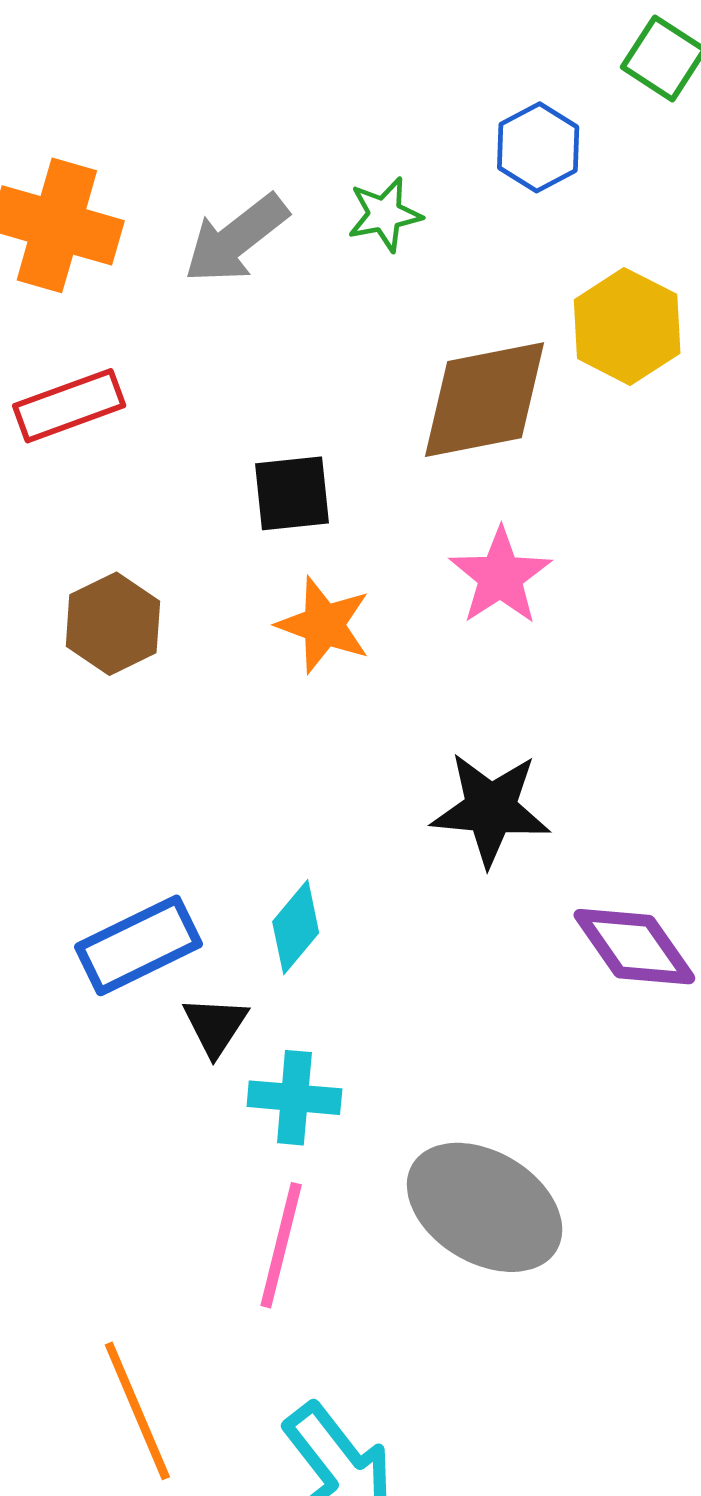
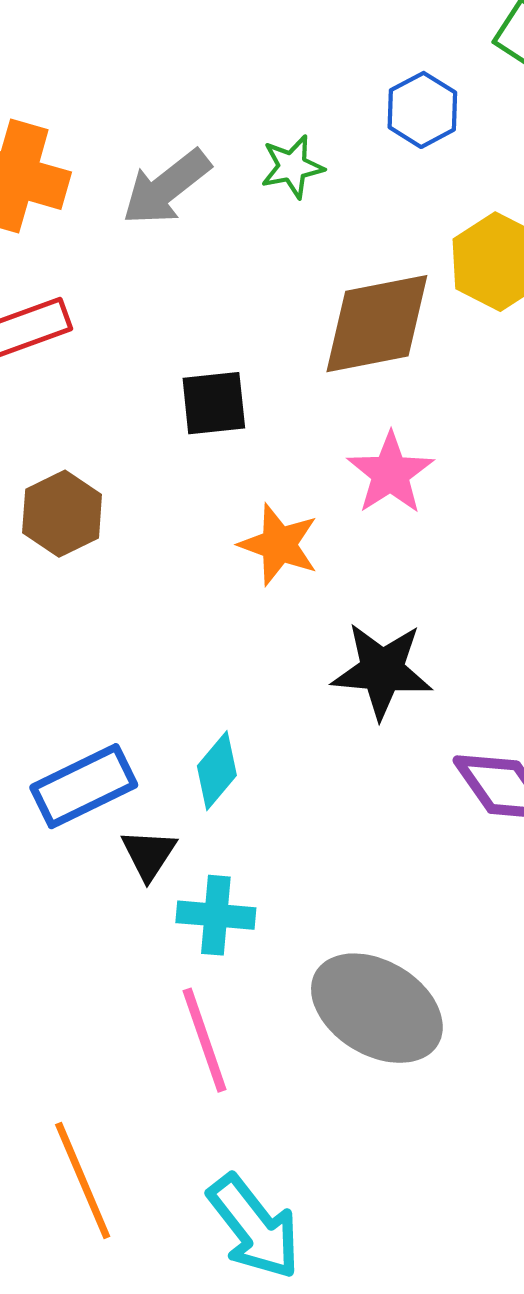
orange star: (324, 625) -> (279, 545), moved
pink line: (281, 1245) -> (205, 1040), turned -33

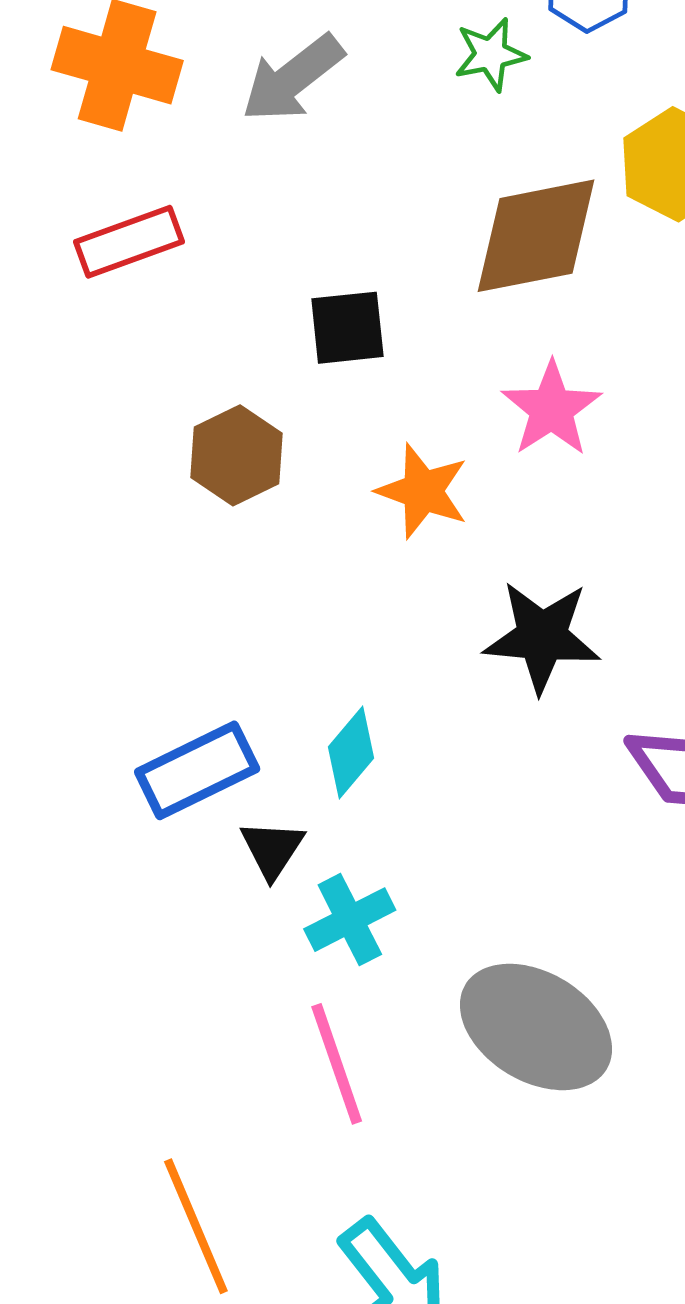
green star: (292, 167) -> (491, 54), moved
brown hexagon: (62, 514) -> (236, 455), moved
cyan cross: (216, 915) -> (350, 920), turned -32

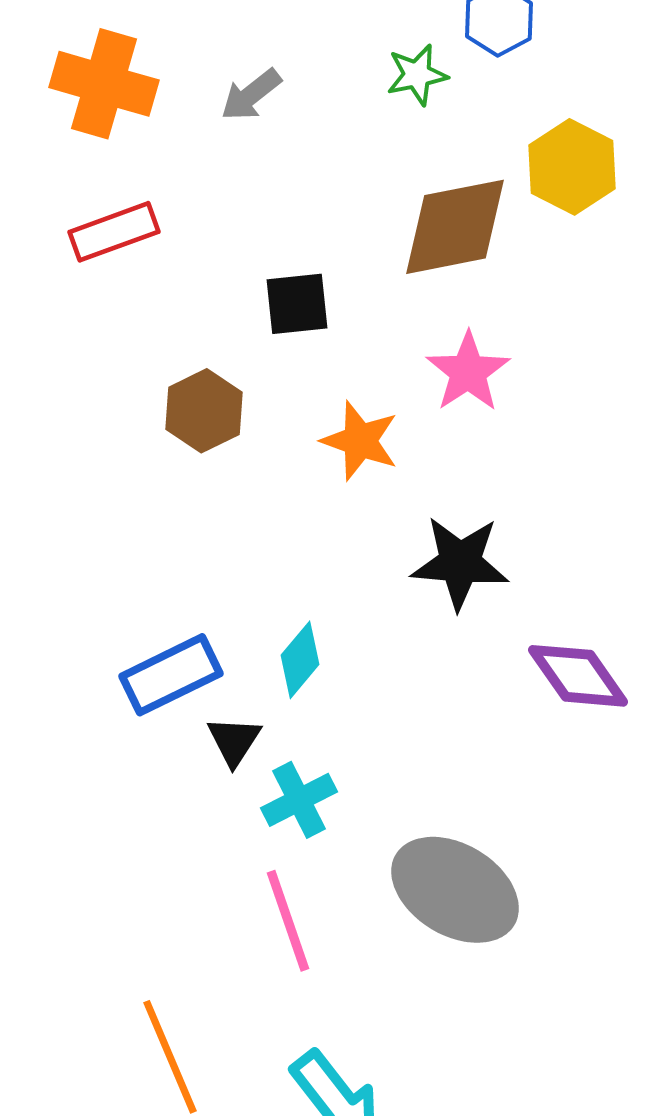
gray arrow: (293, 78) -> (251, 95), size x0.7

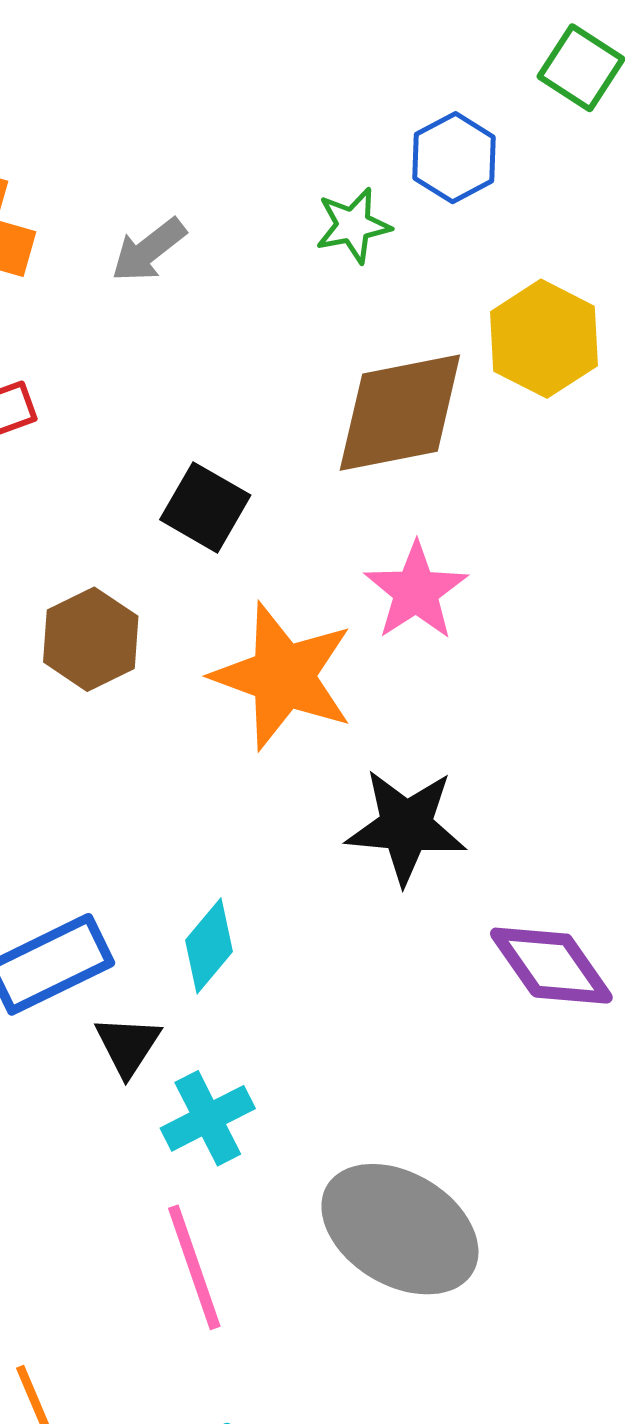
black square: (297, 304) -> (205, 507), turned 36
orange star: (360, 441) -> (283, 676), size x1.5

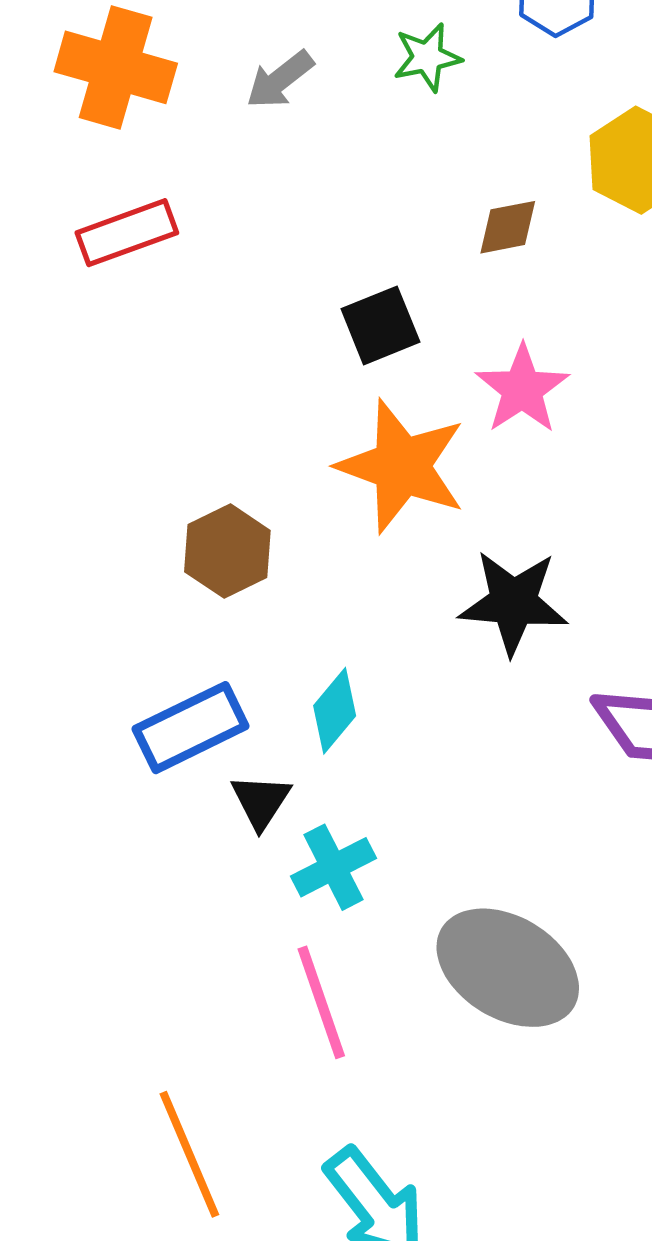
green star: (353, 225) -> (427, 57), moved
brown diamond: (400, 413) -> (508, 227), size x0.5
black square: (205, 507) -> (380, 325), moved, turned 38
brown hexagon: (91, 639) -> (227, 551), moved

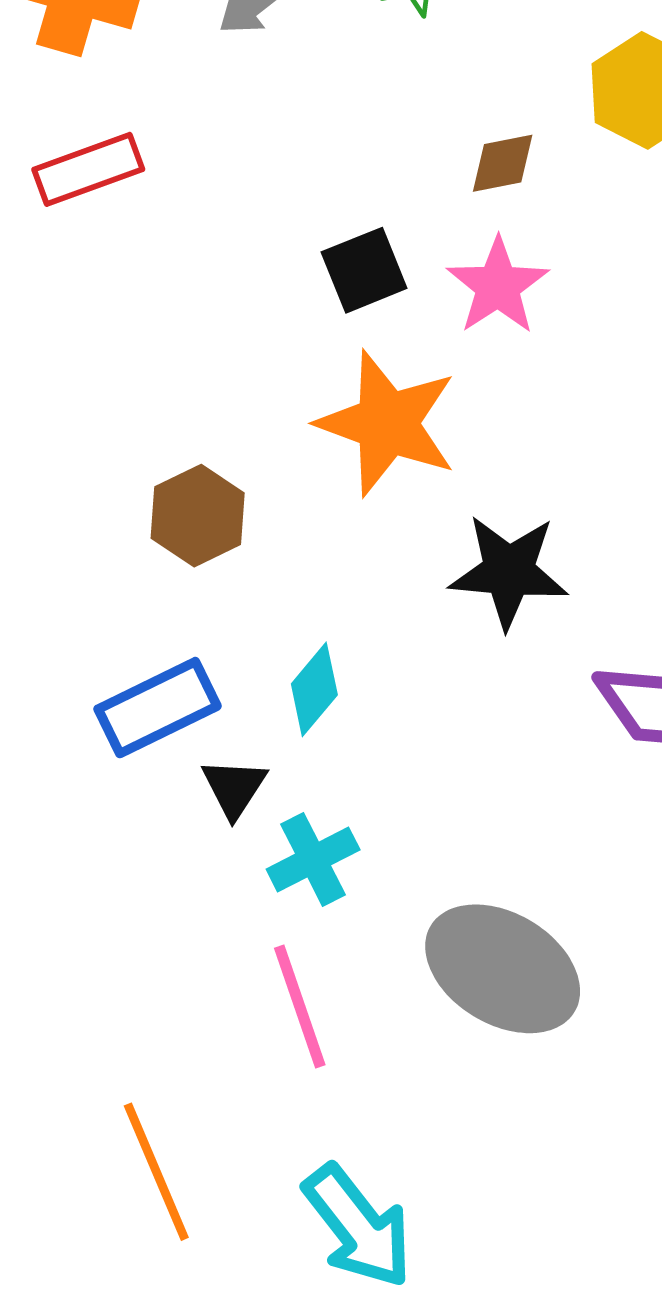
pink star: (522, 389) -> (498, 286), moved

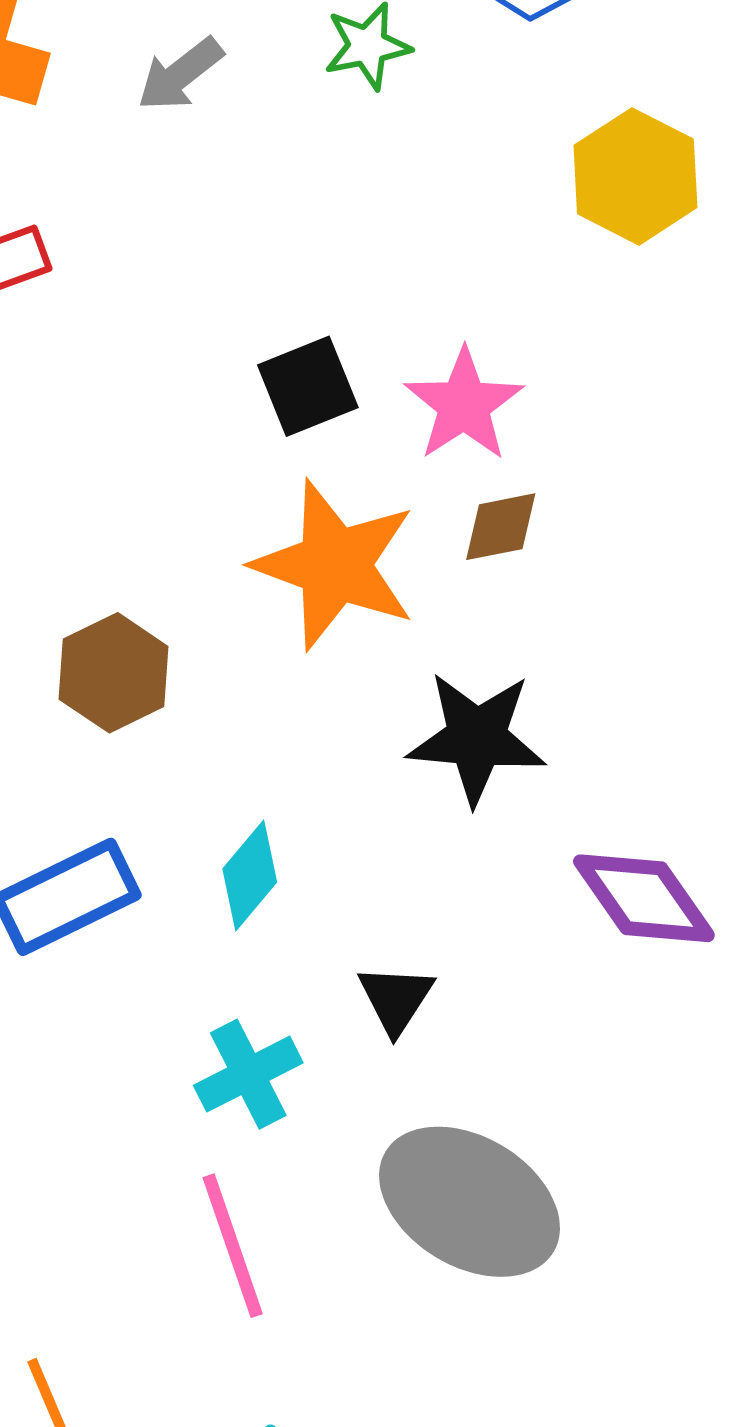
brown diamond: (503, 163) -> (501, 527), moved
black triangle: (234, 788) -> (396, 999), moved

